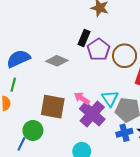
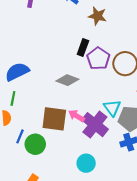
gray diamond: (57, 61) -> (67, 80), moved
pink arrow: (82, 98) -> (76, 116), moved
blue line: (21, 144) -> (20, 136), moved

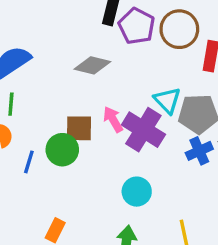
pink arrow: (76, 116) -> (113, 119), turned 35
brown square: (54, 119) -> (79, 128), size x0.7
green circle: (35, 144) -> (62, 150), moved

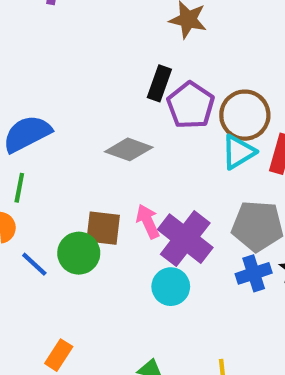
cyan triangle: (167, 100) -> (238, 152), moved, turned 36
blue line: (29, 162) -> (34, 264), turned -70
cyan circle: (137, 192) -> (171, 287), moved

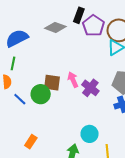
gray diamond: (129, 149) -> (55, 27), moved
purple cross: (185, 239) -> (90, 88), size x0.7
cyan circle: (171, 287) -> (90, 134), moved

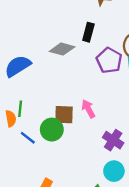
purple pentagon: (93, 26) -> (109, 60), moved
green line: (13, 63) -> (20, 109), moved
purple cross: (90, 88) -> (113, 140), moved

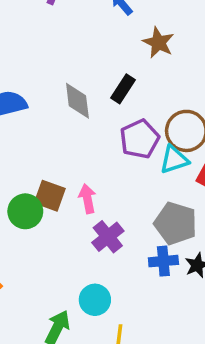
gray diamond: (62, 49) -> (77, 101), turned 50
purple cross: (113, 140) -> (108, 237), moved

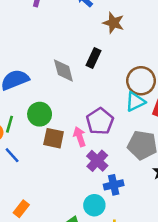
purple pentagon: (140, 139) -> (100, 121), moved
green circle: (25, 211) -> (40, 114), moved
blue cross: (163, 261) -> (114, 185), moved

